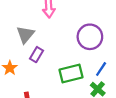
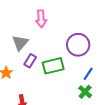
green rectangle: (71, 74) -> (53, 66), moved

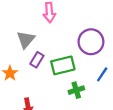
green cross: (85, 92) -> (76, 90), moved, turned 32

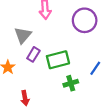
purple circle: (91, 42) -> (85, 20), moved

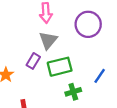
gray triangle: (23, 35) -> (48, 40), moved

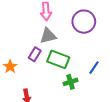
gray triangle: (48, 40) -> (48, 36), turned 36
green rectangle: (60, 67) -> (58, 59), turned 35

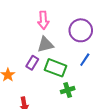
blue line: (94, 68) -> (85, 60), moved

